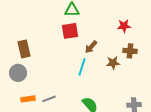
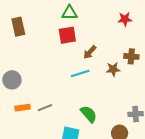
red star: (124, 26) -> (125, 19), moved
brown rectangle: (24, 49) -> (18, 27), moved
cyan line: (82, 67) -> (80, 74), turned 54

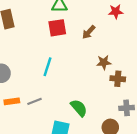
brown arrow: (90, 52) -> (89, 32), moved
brown cross: (131, 56) -> (118, 79), moved
cyan line: (80, 74) -> (48, 67), moved, turned -54

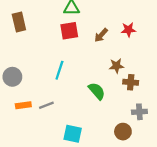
red star: (116, 12) -> (128, 30), moved
green semicircle: (79, 108) -> (97, 91), moved

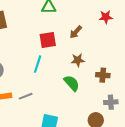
red star: (128, 30) -> (106, 17), moved
red square: (69, 31) -> (48, 40), moved
brown star: (116, 66) -> (78, 60), moved

